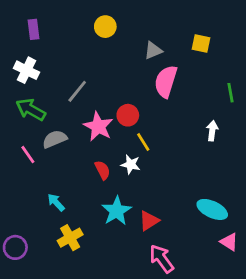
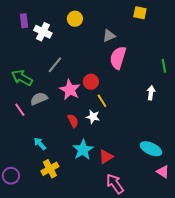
yellow square: (201, 43) -> (140, 13), moved
white cross: (27, 70) -> (43, 32), moved

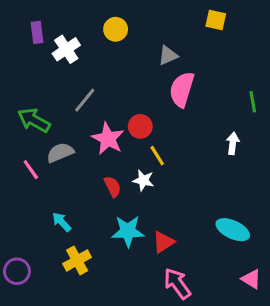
white cross: (43, 32) -> (66, 49), turned 30
cyan star: (83, 150) -> (128, 231), turned 30
pink triangle: (163, 172) -> (251, 279), moved

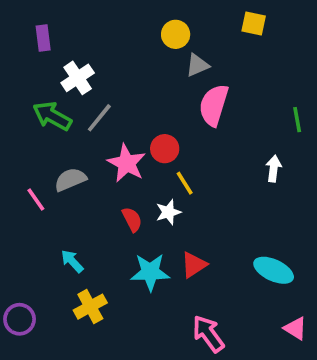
yellow circle: (116, 29) -> (176, 34), moved
white cross: (66, 49) -> (78, 78), moved
green arrow: (34, 120) -> (52, 116), moved
white star: (143, 180) -> (168, 212), turned -30
red triangle: (163, 242) -> (194, 265), moved

